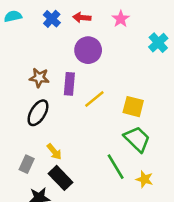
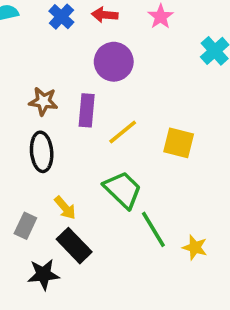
black ellipse: (38, 113) -> (42, 152), turned -36
green trapezoid: (137, 139) -> (123, 190), moved

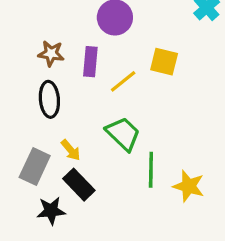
yellow square: (179, 143) -> (164, 62), moved
gray rectangle: (25, 226) -> (35, 166), size x1.5
green line: (153, 229) -> (151, 170), turned 32
yellow star: (195, 247) -> (189, 186), size x1.4

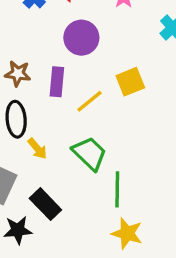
yellow square: (164, 62) -> (130, 82), turned -36
yellow arrow: (71, 150) -> (37, 149), moved
yellow star: (189, 186) -> (127, 233), moved

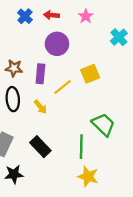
yellow arrow: (37, 149) -> (40, 107), moved
green trapezoid: (90, 153) -> (103, 125), moved
black rectangle: (45, 204) -> (40, 147), moved

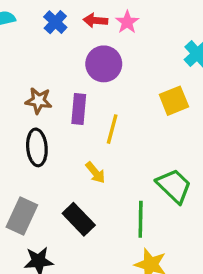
pink star: (86, 16) -> (127, 22), moved
yellow square: (90, 74) -> (174, 101), moved
yellow line: (63, 87) -> (112, 129), turned -36
yellow arrow: (40, 107) -> (95, 173), moved

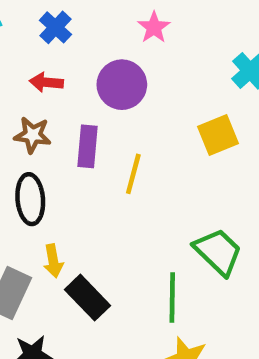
red arrow: (95, 20) -> (46, 82), moved
yellow arrow: (95, 173) -> (53, 261), moved, turned 30

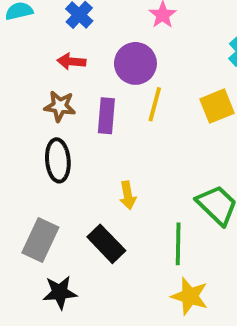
yellow line: (133, 174) -> (155, 104), moved
yellow arrow: (53, 261) -> (128, 195), moved

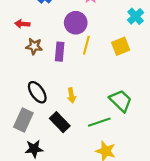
red arrow: (71, 61) -> (22, 24), moved
black ellipse: (58, 160) -> (37, 92), moved, turned -30
green line: (178, 244) -> (99, 122), turned 70

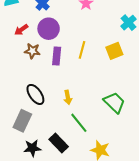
purple circle: (76, 23) -> (49, 29), moved
red arrow: (22, 24) -> (21, 30), turned -40
black rectangle: (60, 122) -> (59, 143), moved
green line: (99, 122) -> (79, 123), moved, turned 70

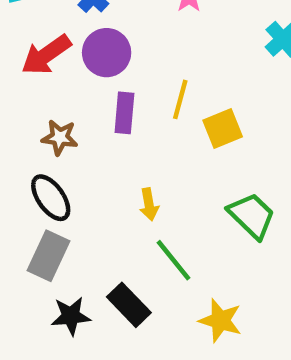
red arrow: (21, 30) -> (46, 55), size x1.6
brown star: (32, 51) -> (60, 137), moved
yellow square: (114, 51) -> (223, 128), moved
black ellipse: (35, 94) -> (51, 198), moved

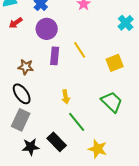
red arrow: (46, 55) -> (16, 23), moved, size x0.6
yellow line: (180, 99) -> (80, 50), turned -48
yellow square: (223, 128) -> (115, 63), moved

